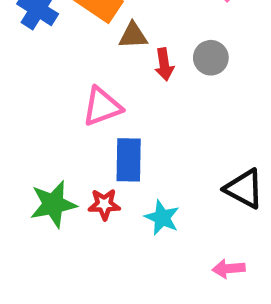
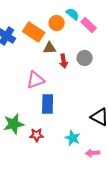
red star: (104, 204) -> (37, 135), moved
cyan star: (162, 218) -> (73, 138), moved

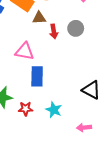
pink triangle: (36, 80) -> (25, 51), turned 30
cyan star: (73, 138) -> (54, 110), moved

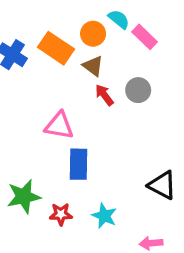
brown triangle: (39, 18) -> (93, 66), moved, turned 40
red arrow: (54, 31) -> (104, 95), turned 152

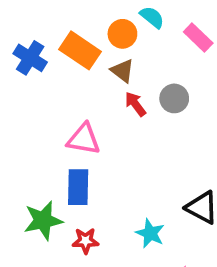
pink rectangle: (145, 37) -> (198, 37), moved
blue rectangle: (79, 164) -> (78, 187), moved
cyan star: (104, 216) -> (150, 233), moved

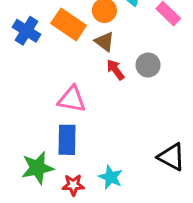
cyan star: (150, 233) -> (111, 177), moved

